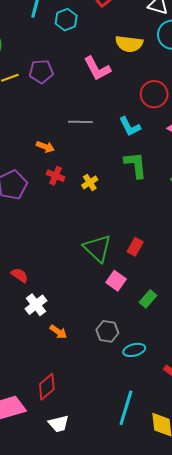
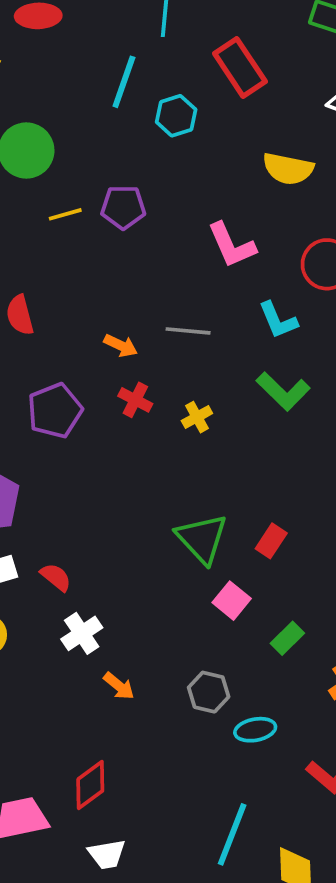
pink L-shape: (97, 69) -> (232, 245), moved
gray line: (80, 122) -> (188, 331), moved
green L-shape: (136, 165) -> (283, 391), turned 136

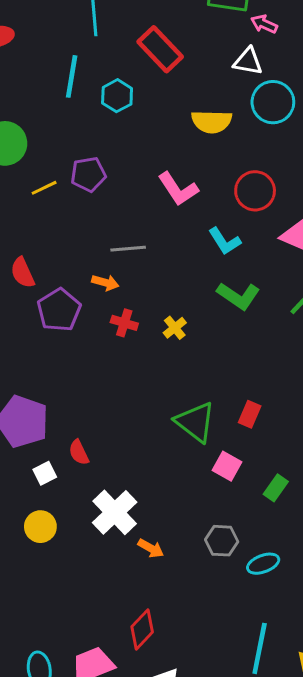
gray line: (188, 331) -> (128, 249), moved
purple pentagon: (55, 411) -> (59, 310), moved
red semicircle: (56, 577) -> (79, 452), moved, turned -145
white cross: (82, 633) -> (115, 512), size x1.4

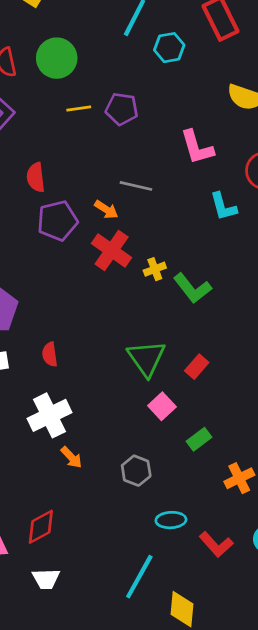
green L-shape: (238, 296) -> (192, 288), moved
red cross: (124, 323) -> (112, 251), size x1.6
red semicircle: (79, 452) -> (50, 354), moved
cyan ellipse: (263, 564) -> (171, 520), moved

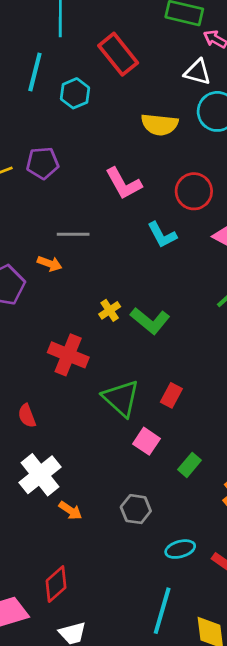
red cross: (112, 251) -> (68, 355), moved

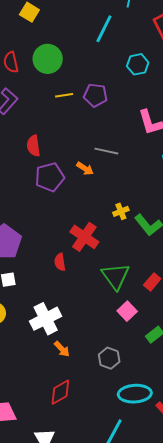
cyan hexagon: (75, 93) -> (138, 64), moved
red semicircle: (27, 416) -> (60, 262), moved
cyan ellipse: (180, 549) -> (135, 394), size x1.5
red diamond: (56, 584) -> (60, 392), moved

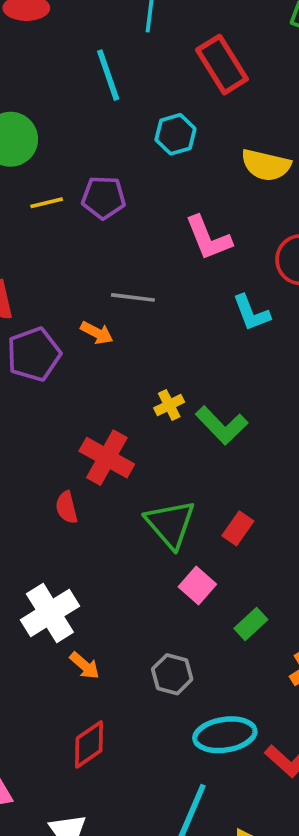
cyan line: (104, 29) -> (108, 75), turned -40

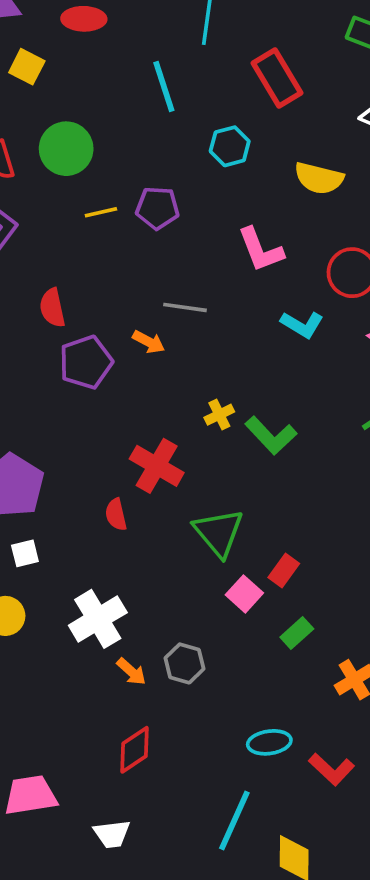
cyan L-shape: (251, 313) -> (302, 324), turned -39
red rectangle: (238, 528) -> (284, 571), moved
gray hexagon: (172, 674) -> (184, 663), moved
cyan ellipse: (225, 735) -> (269, 742), size x0.7

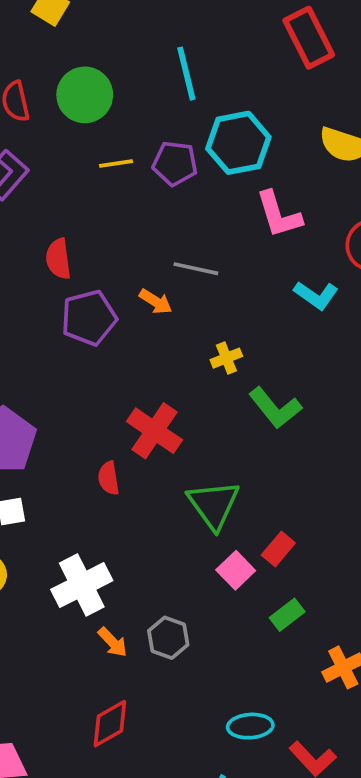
cyan line: (164, 87) -> (186, 74), moved
cyan hexagon: (230, 146) -> (238, 143), moved, size x1.5
yellow cross: (219, 415) -> (226, 358), moved

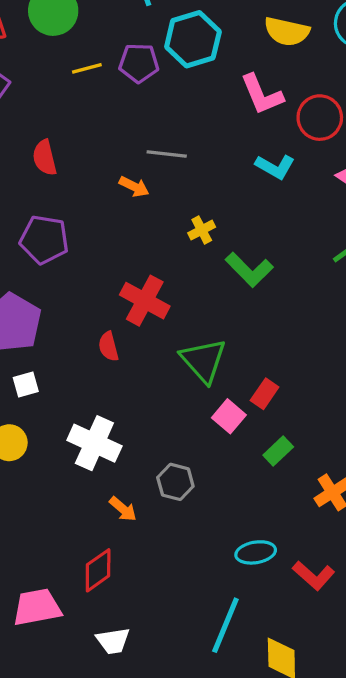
pink L-shape: (279, 214) -> (262, 94), moved
purple pentagon: (89, 318) -> (44, 240), moved, turned 30
white cross: (82, 585) -> (94, 443), turned -33
orange arrow: (113, 642) -> (123, 509), moved
red diamond: (110, 724) -> (98, 570), moved

